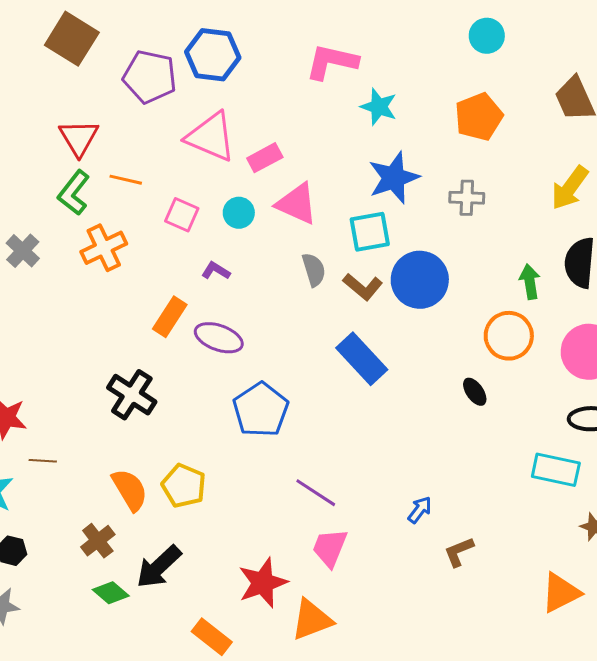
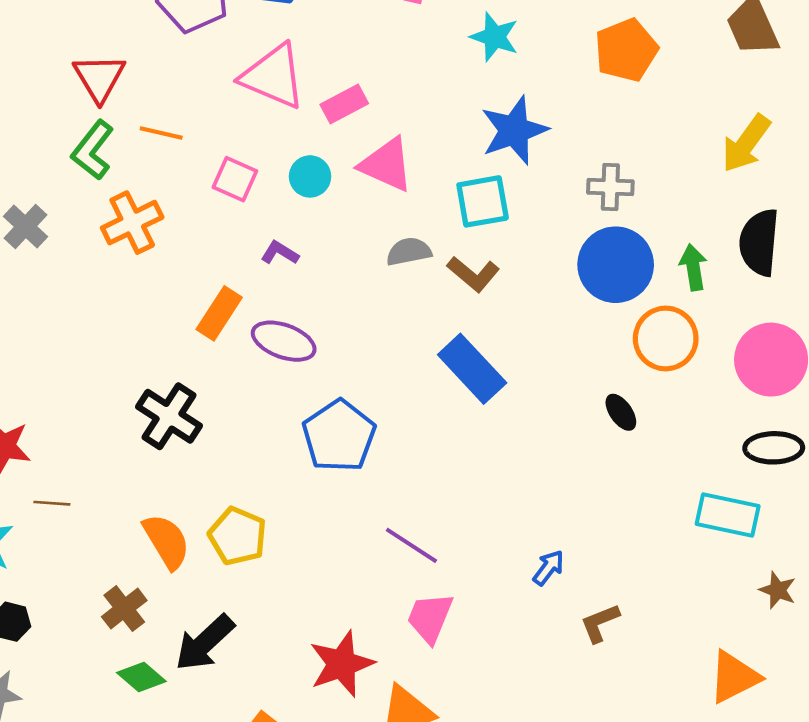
gray cross: (467, 198) -> (610, 187), moved
gray semicircle: (314, 270) -> (409, 252), turned -84
blue circle: (420, 280) -> (616, 265), moved

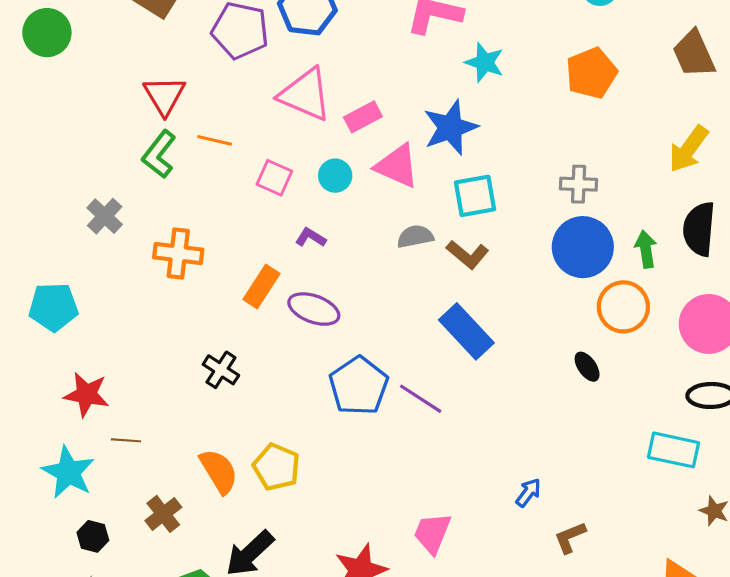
blue star: (514, 130) -> (450, 128), moved
orange cross: (132, 223) -> (178, 254), moved, turned 33
black cross: (169, 416) -> (221, 370), size x0.7
purple line: (411, 545) -> (421, 399), moved
brown cross: (124, 609) -> (163, 514), moved

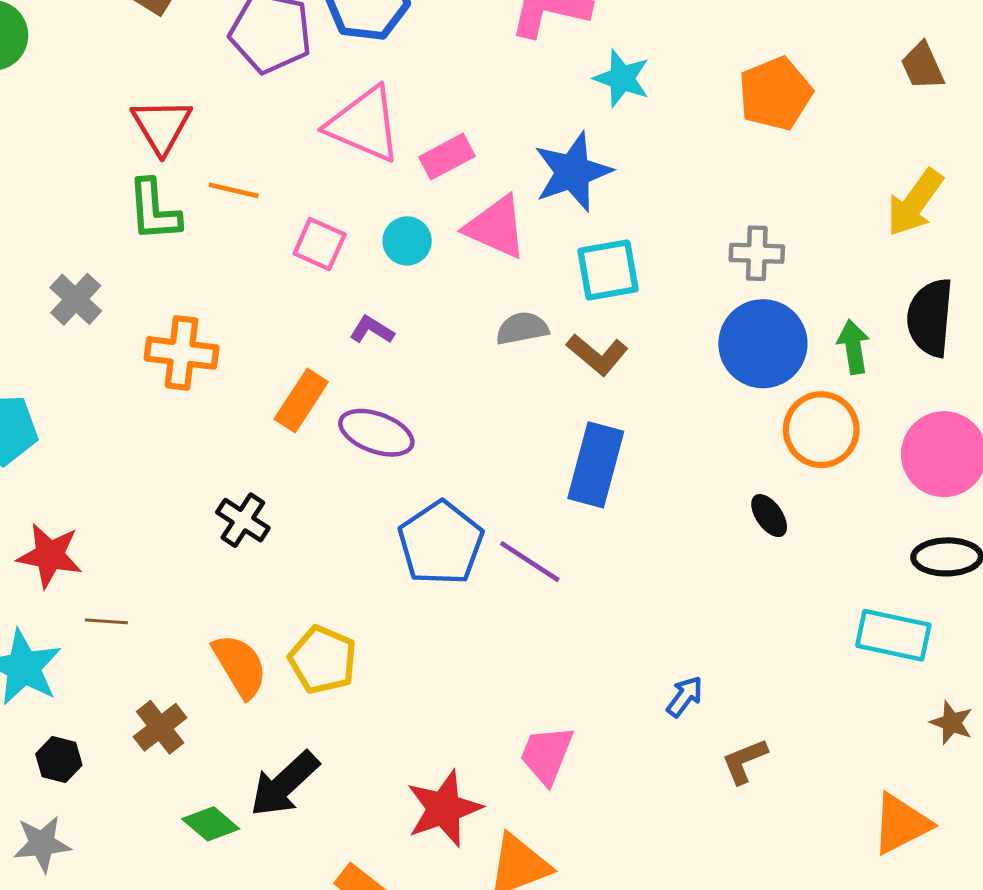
brown trapezoid: (694, 54) -> (922, 66), size x0.7
green L-shape: (159, 154) -> (154, 210), turned -42
blue rectangle: (466, 331) -> (596, 465), turned 58

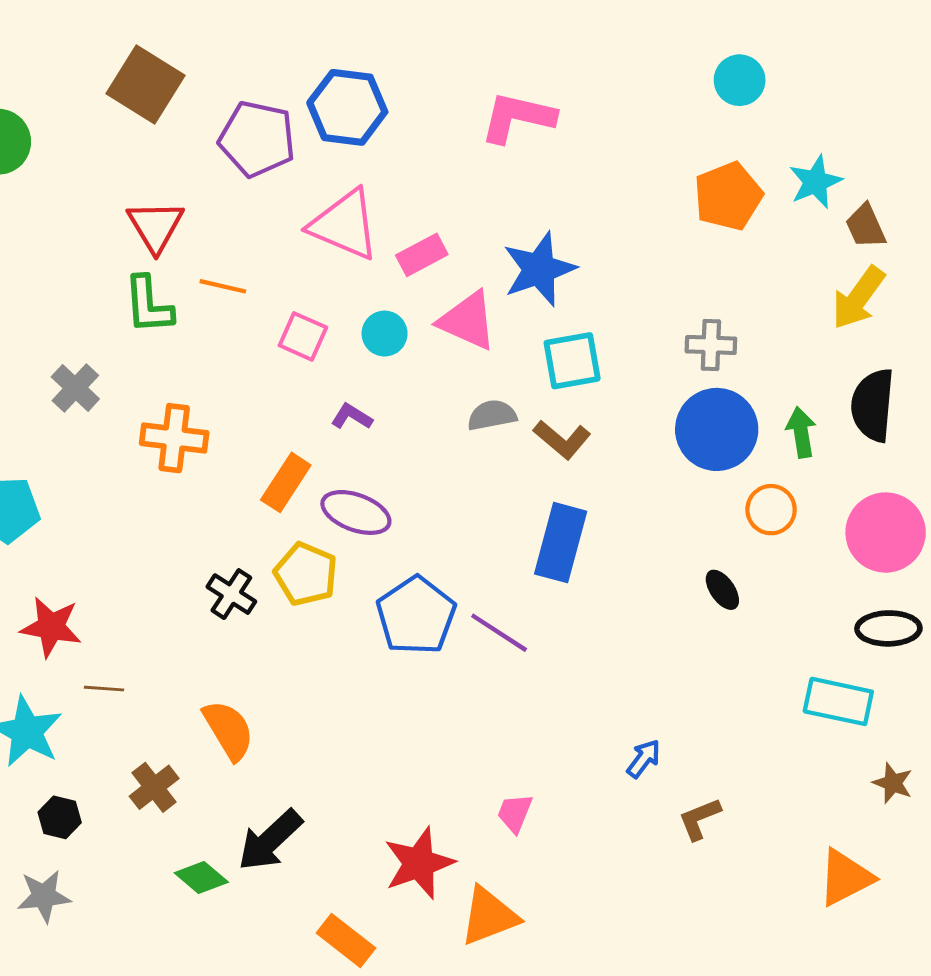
brown trapezoid: (922, 66) -> (866, 226), moved
cyan star: (622, 78) -> (815, 182), moved, turned 30
orange circle: (821, 430) -> (771, 510), size x0.7
yellow pentagon: (323, 660) -> (306, 574), moved
pink trapezoid: (547, 755) -> (515, 813), size x0.7

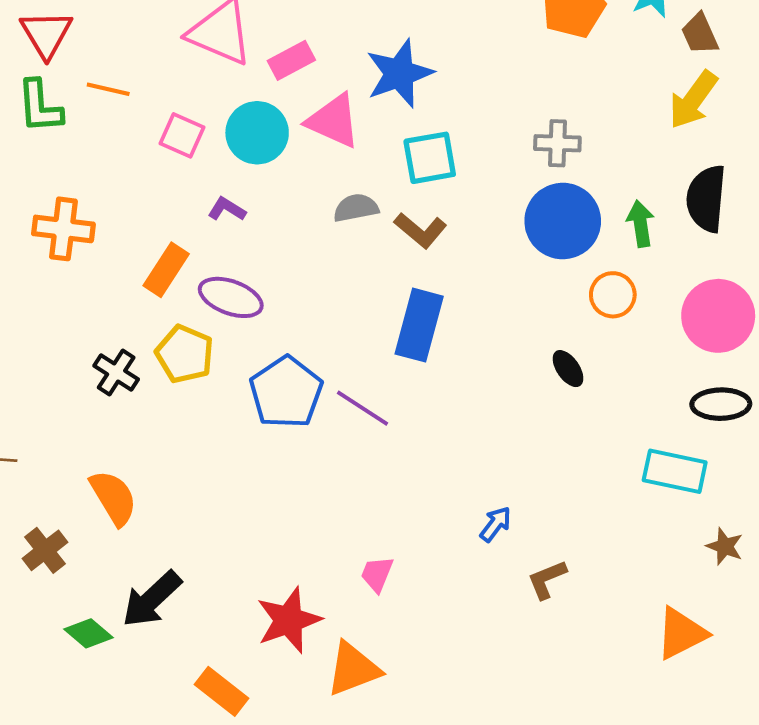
cyan circle: (385, 334) -> (257, 133), size x1.5

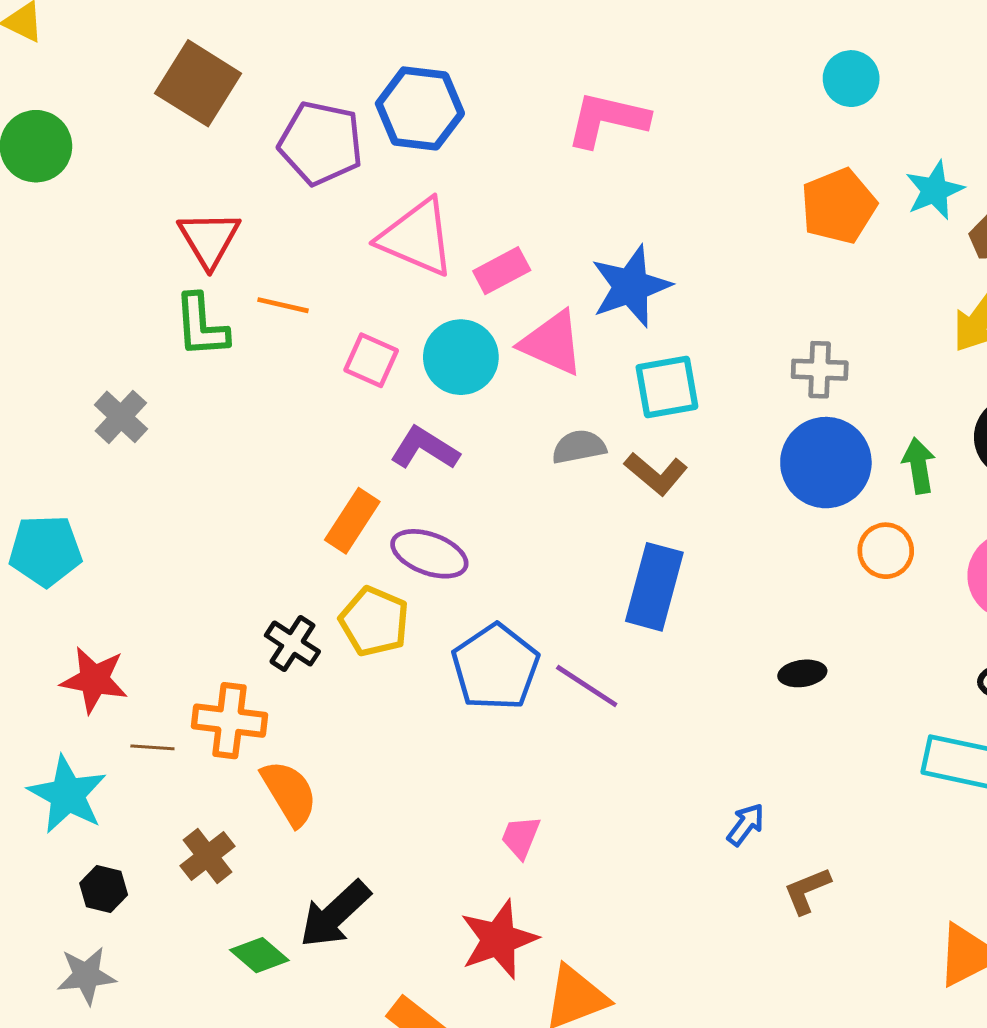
purple L-shape: (227, 209) -> (425, 448), size x1.5
orange cross: (63, 229) -> (229, 721), moved
black ellipse: (568, 369) -> (802, 673), moved, turned -63
pink trapezoid: (377, 574) -> (521, 837), moved

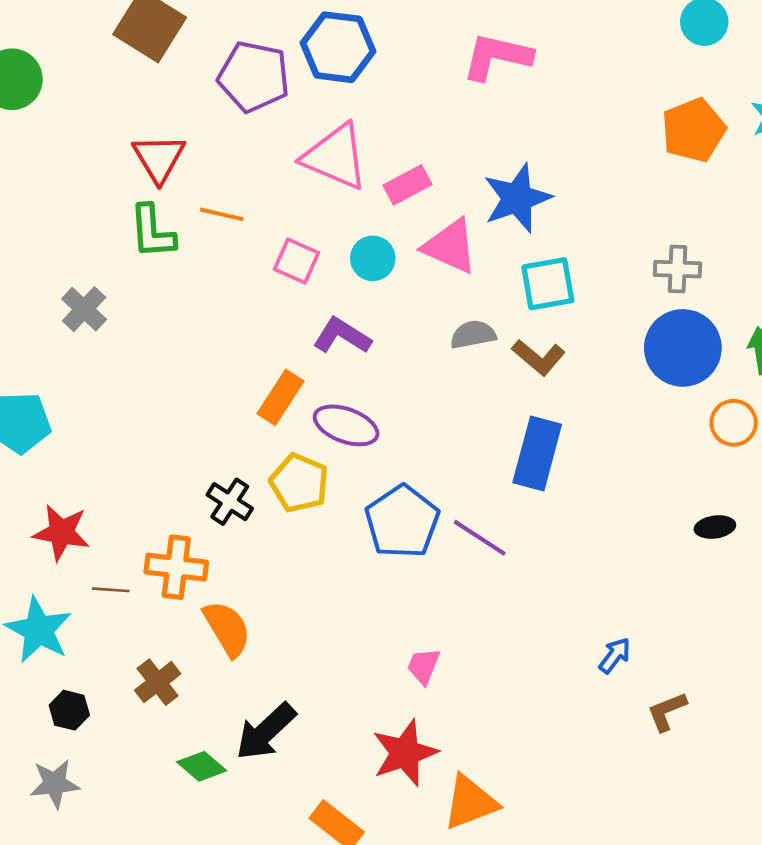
cyan circle: (461, 357) -> (373, 258), size x0.7
black ellipse: (802, 673) -> (715, 527), moved

